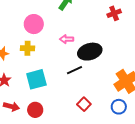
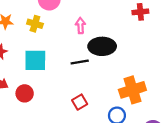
pink arrow: (67, 39) -> (80, 26), turned 72

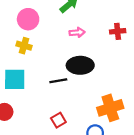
yellow cross: (35, 24) -> (24, 46), moved
pink arrow: (80, 26) -> (77, 32), moved, turned 88

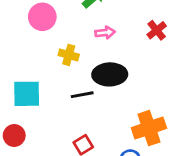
red cross: (118, 31) -> (157, 30), turned -32
yellow cross: (24, 46) -> (69, 55), moved

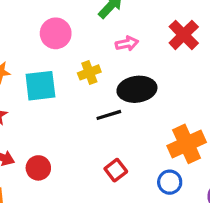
red cross: (157, 30) -> (184, 35), size x1.4
yellow cross: (69, 55) -> (89, 72), turned -30
cyan square: (27, 94) -> (40, 86), moved

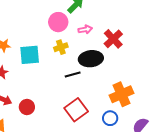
pink circle: (56, 33) -> (58, 22), moved
red cross: (184, 35) -> (113, 39), moved
red square: (116, 170) -> (76, 110), size x1.6

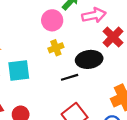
pink arrow: (85, 29) -> (94, 15), moved, size x1.5
cyan square: (30, 55) -> (19, 70), moved

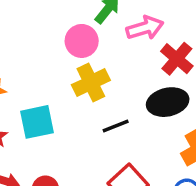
yellow cross: (56, 48) -> (91, 83), size x1.5
black ellipse: (89, 59) -> (168, 102), moved

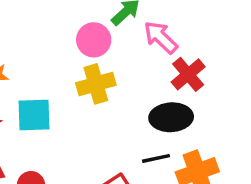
pink arrow: (145, 28) -> (161, 37), turned -129
black line: (116, 126) -> (156, 158), moved

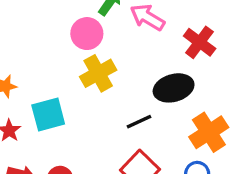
red cross: (188, 74) -> (200, 42), moved
black line: (156, 158) -> (139, 122), moved

